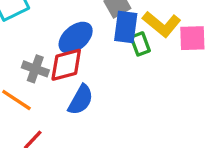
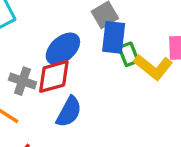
yellow L-shape: (162, 24) -> (153, 67), moved

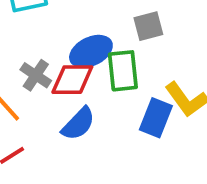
blue rectangle: (114, 37) -> (156, 118), moved
green rectangle: (129, 54) -> (123, 71), moved, size x1.5

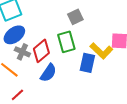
blue ellipse: (91, 51) -> (14, 35), moved
red diamond: (72, 80) -> (41, 51), turned -30

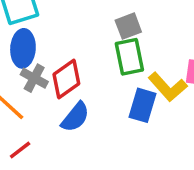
blue ellipse: (14, 35) -> (23, 48), turned -55
green rectangle: (66, 42) -> (129, 57), moved

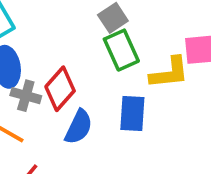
yellow L-shape: (168, 87) -> (169, 73), turned -42
blue rectangle: (142, 105) -> (132, 113), moved

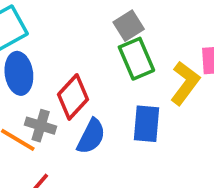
yellow L-shape: (169, 73) -> (185, 83), turned -48
gray cross: (26, 96) -> (41, 126), moved

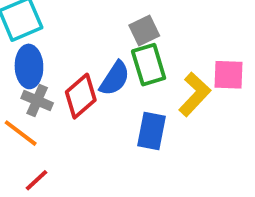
gray cross: (41, 126) -> (37, 101), moved
blue semicircle: (91, 136) -> (115, 78), moved

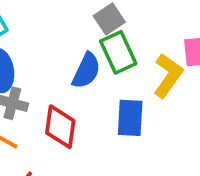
red diamond: (81, 96) -> (60, 127), moved, turned -33

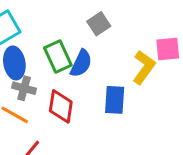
green rectangle: (118, 52) -> (58, 57), moved

